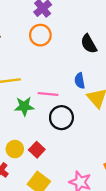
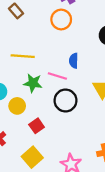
blue semicircle: (80, 81) -> (74, 61), moved
yellow circle: (15, 149) -> (17, 106), moved

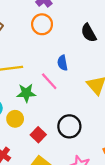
pink line: (57, 76) -> (49, 81), turned 42
black circle: (66, 100) -> (69, 126), moved

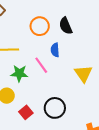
orange circle: (42, 24) -> (40, 26), moved
black semicircle: (89, 33) -> (66, 26), moved

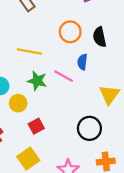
pink line: (41, 65) -> (64, 76), turned -36
black circle: (55, 108) -> (89, 128), moved

